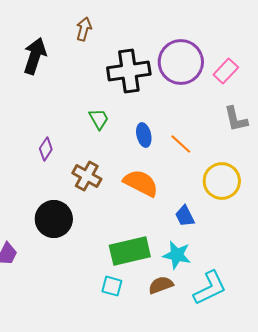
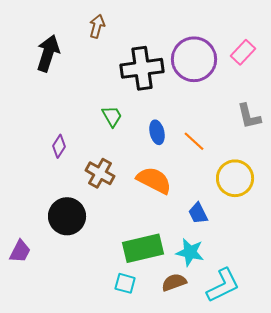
pink rectangle: (226, 71) -> (243, 52), moved

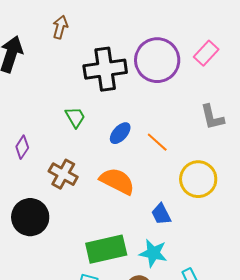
blue ellipse: (157, 132) -> (120, 133), turned 55

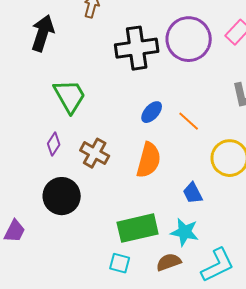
green trapezoid: (75, 117) -> (70, 96), moved, size x1.6
purple diamond: (22, 147) -> (54, 144), moved
orange semicircle: (117, 181) -> (149, 160), turned 78

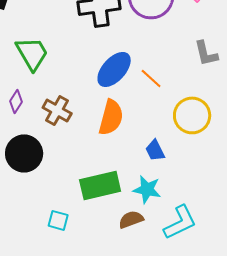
blue ellipse: (152, 112) -> (114, 69), size x1.6
cyan square: (120, 263) -> (58, 220), moved

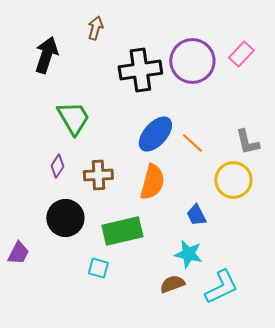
gray L-shape: (206, 53) -> (247, 142), moved
brown cross: (57, 110) -> (98, 175), turned -32
green rectangle: (100, 185) -> (122, 231), moved
cyan square: (58, 220) -> (98, 268), moved

